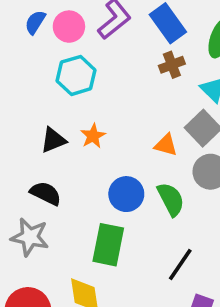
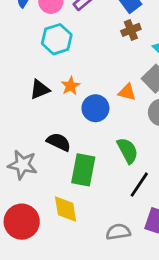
black semicircle: (46, 193) -> (59, 142), moved
blue circle: (126, 194) -> (95, 108), moved
green semicircle: (171, 199) -> (127, 150), moved

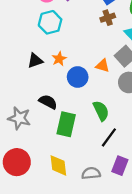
yellow diamond: (66, 209) -> (58, 165), moved

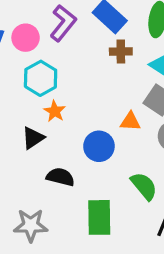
brown cross: (108, 18) -> (121, 51), turned 32
orange star: (59, 59) -> (55, 111), moved
black semicircle: (48, 102) -> (60, 177), moved

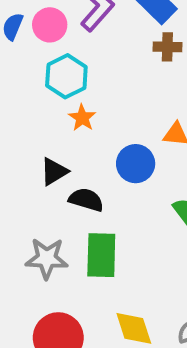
black triangle: (33, 138) -> (54, 171), moved
green rectangle: (99, 217) -> (101, 255), moved

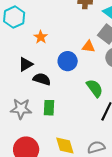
cyan hexagon: (66, 76) -> (14, 17), moved
green rectangle: (101, 255) -> (49, 108), size x0.7

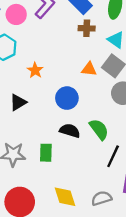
orange triangle: (89, 47) -> (89, 69), moved
black semicircle: (42, 79) -> (70, 131), moved

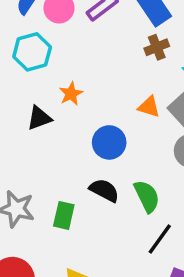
brown cross: (87, 28) -> (157, 47), turned -35
black triangle: (18, 102) -> (39, 118), moved

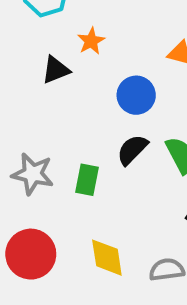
black semicircle: (104, 190) -> (132, 150), turned -72

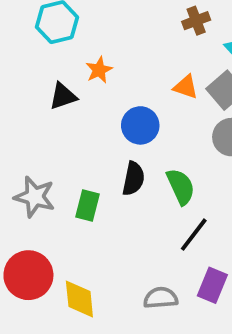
black semicircle: (132, 150) -> (133, 179), turned 144
yellow diamond: (107, 258) -> (79, 299), moved

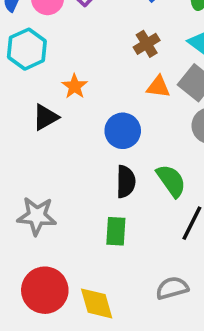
brown cross: (196, 21) -> (147, 44), moved
green rectangle: (88, 206) -> (116, 231), moved

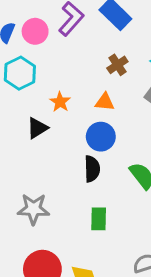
orange triangle: (158, 87) -> (105, 102), moved
black semicircle: (126, 182) -> (92, 169), moved

